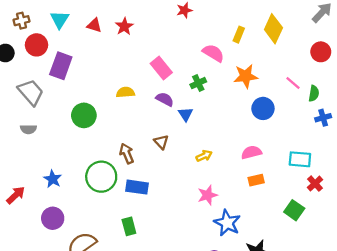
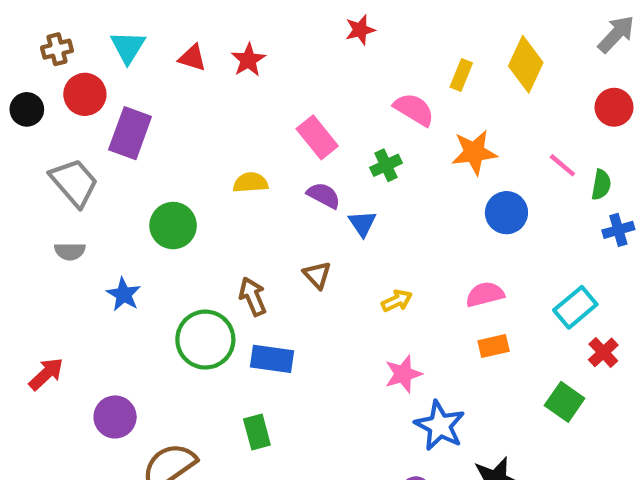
cyan rectangle: (300, 159) -> (575, 307), turned -45
blue star: (53, 179) -> (124, 294), moved

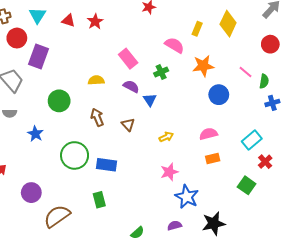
brown arrow: (253, 297) -> (97, 117), moved

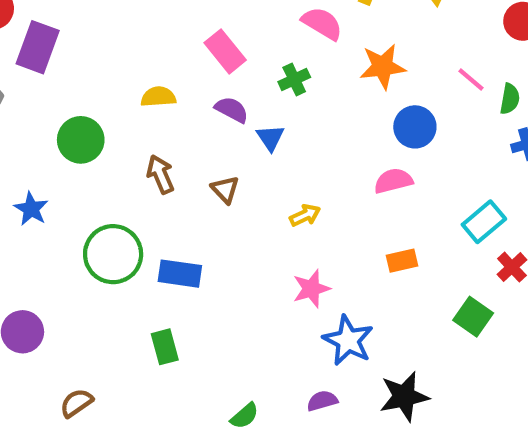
pink semicircle: (208, 134) -> (393, 181), moved
brown semicircle: (57, 216) -> (76, 403), moved, size x0.6

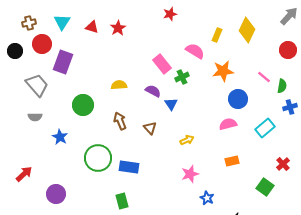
pink rectangle: (225, 51) -> (162, 64), moved
cyan rectangle: (484, 222) -> (265, 128), moved
blue star: (348, 340) -> (207, 198), size x0.6

